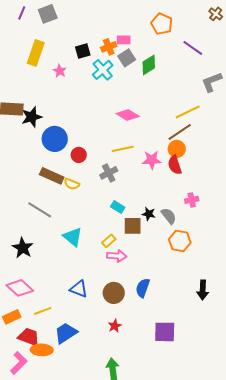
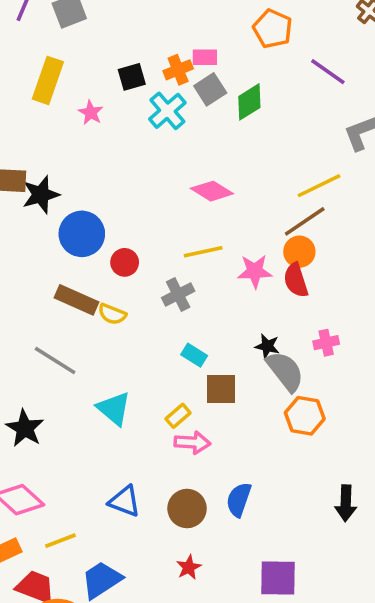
black star: (149, 214) -> (267, 346), moved
gray semicircle: (169, 216) -> (285, 371), size x1.4

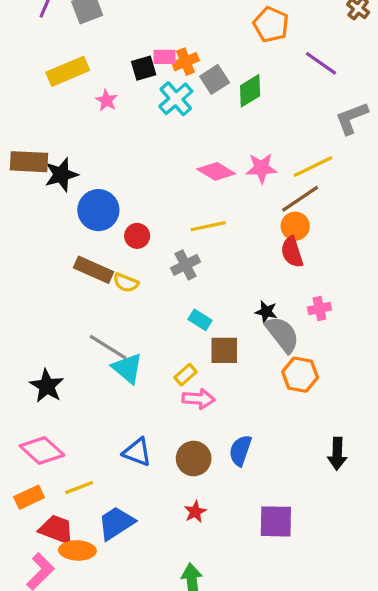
pink rectangle: (205, 57) -> (165, 57), moved
yellow rectangle: (48, 80) -> (68, 71), turned 48
pink star: (255, 271) -> (261, 168), moved
gray line: (55, 360) -> (108, 347), moved

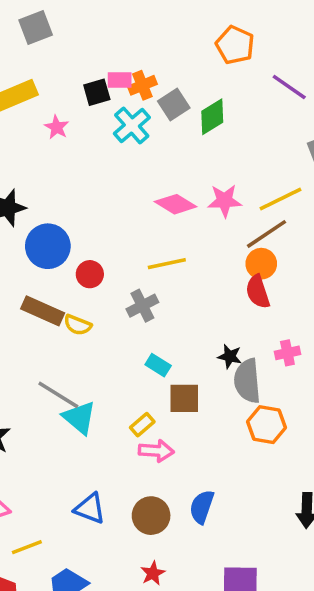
gray semicircle: (282, 334) -> (247, 381), turned -147

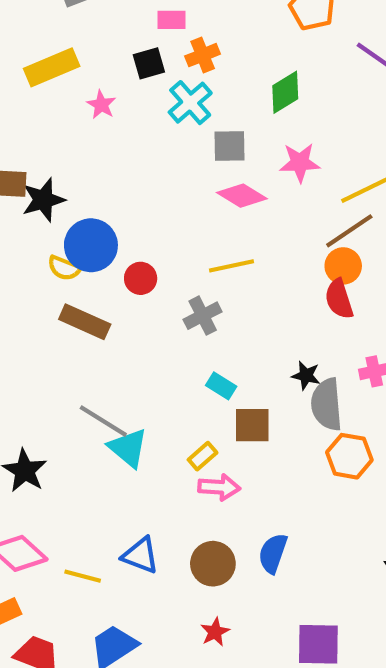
pink rectangle: (120, 80) -> (172, 20), moved
gray square: (174, 105) -> (229, 146), moved, turned 32
pink star: (225, 201) -> (300, 163), moved
yellow semicircle: (78, 325) -> (64, 268), moved
yellow line: (27, 547) -> (83, 576), moved, turned 36

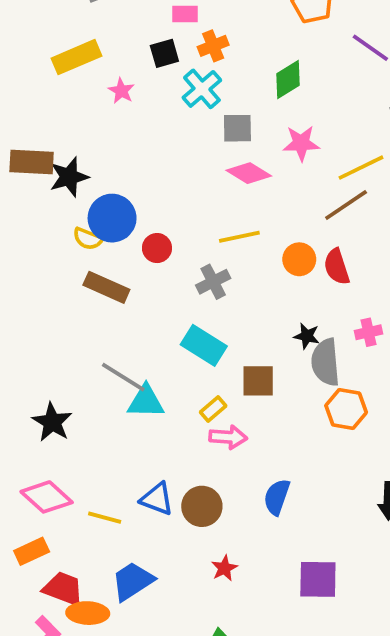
orange circle: (343, 266) -> (299, 259), moved
cyan rectangle: (221, 386) -> (204, 345), moved, size x1.6
cyan triangle: (128, 448) -> (146, 402), turned -39
brown circle: (213, 564) -> (202, 506), moved

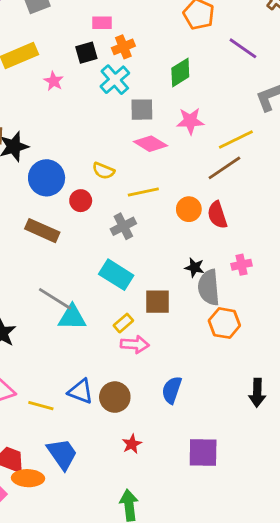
yellow semicircle: (88, 239) -> (103, 171), moved
blue trapezoid: (133, 581) -> (62, 454), turned 88

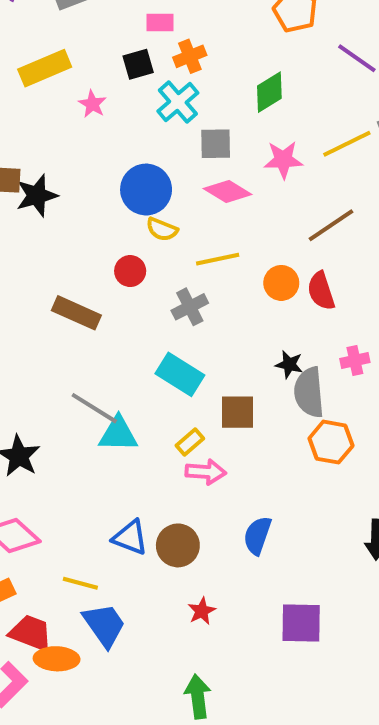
yellow line: (236, 139) -> (347, 144), moved
blue circle: (47, 178) -> (146, 190), moved
yellow line: (41, 406) -> (80, 583), moved

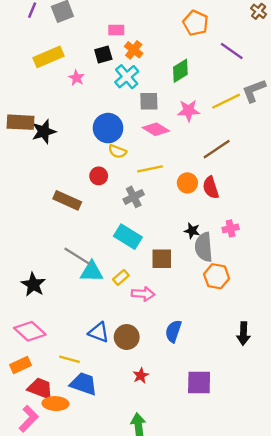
orange cross: (190, 56) -> (134, 50), turned -30
yellow rectangle: (190, 442) -> (121, 277), moved
blue trapezoid: (104, 625) -> (83, 384), turned -36

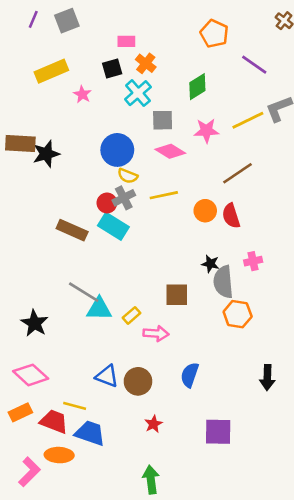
gray cross: (134, 197) -> (124, 198), moved
cyan rectangle: (128, 237) -> (113, 226), moved
red trapezoid: (40, 388) -> (54, 421), moved

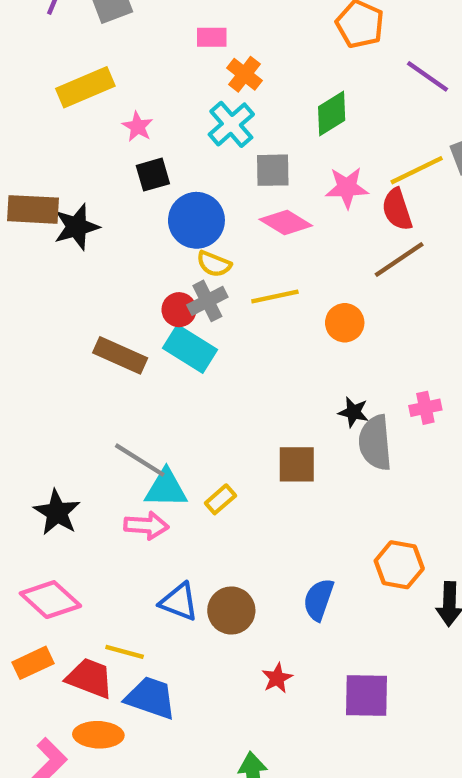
black square: (112, 69) -> (153, 175), moved
red semicircle: (231, 216) -> (397, 209), moved
orange hexagon: (238, 314) -> (399, 565), moved
pink arrow: (156, 334) -> (146, 525), moved
red star: (153, 424) -> (277, 678), moved

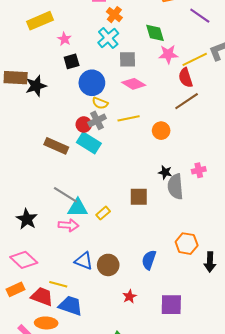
green diamond: (332, 113) -> (155, 33), turned -75
pink star: (347, 188) -> (168, 54), moved

